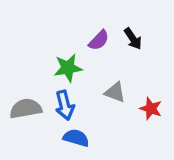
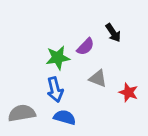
purple semicircle: (99, 40) -> (85, 47), moved
gray semicircle: (26, 109) -> (22, 113), moved

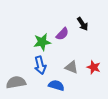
gray triangle: (98, 79) -> (71, 67), moved
blue semicircle: (65, 117) -> (56, 85), moved

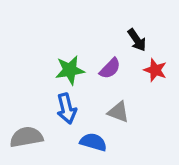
purple semicircle: (62, 34) -> (110, 68), moved
red star: (94, 67) -> (155, 70), moved

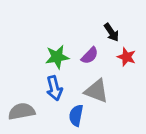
gray triangle: (118, 112) -> (97, 91), size x1.4
blue semicircle: (93, 142) -> (76, 115), turned -95

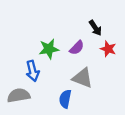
blue arrow: (54, 88) -> (33, 71), moved

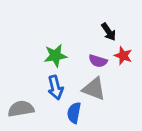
purple semicircle: (77, 48) -> (98, 61), moved, turned 63
blue arrow: (33, 71) -> (55, 88), moved

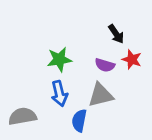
gray triangle: (94, 89) -> (101, 95), turned -35

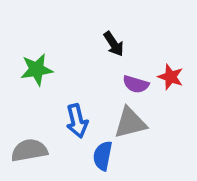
black arrow: (116, 34) -> (114, 44), moved
green star: (59, 59) -> (37, 70), moved

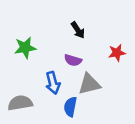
red star: (171, 77) -> (117, 53), turned -30
purple semicircle: (136, 84) -> (73, 60), moved

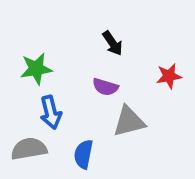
blue arrow: (53, 83) -> (51, 112), moved
blue semicircle: (70, 107) -> (83, 154), moved

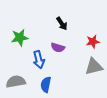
blue arrow: (51, 112) -> (39, 60), moved
gray triangle: (129, 121) -> (94, 67), moved

